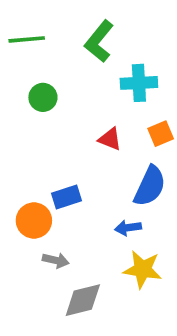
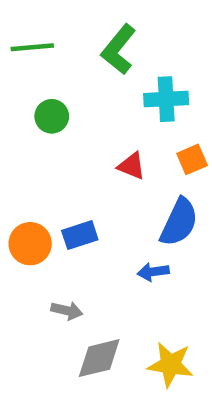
orange circle: (34, 220) -> (30, 244), moved
yellow star: (143, 269) -> (170, 365), moved

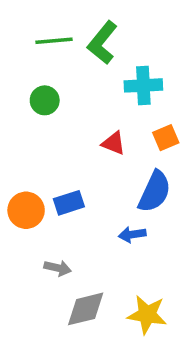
green line: (32, 47) -> (54, 41), moved

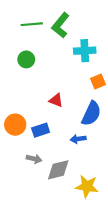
red triangle: (114, 143) -> (56, 100), moved
blue rectangle: (69, 203) -> (41, 130), moved
gray diamond: (86, 309) -> (58, 170), moved

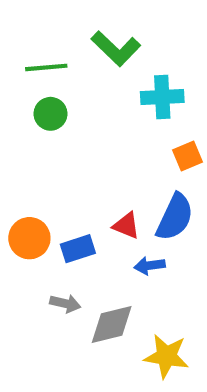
green line: (32, 24) -> (46, 67), moved
green L-shape: (60, 25) -> (116, 48), turned -85
red triangle: (56, 100) -> (126, 226), moved

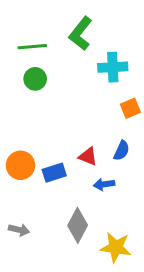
green L-shape: (116, 48) -> (81, 33), turned 84
blue semicircle: (175, 217) -> (122, 151), size x0.6
gray arrow: (65, 303) -> (19, 230), moved
gray diamond: (112, 325) -> (78, 225), turned -48

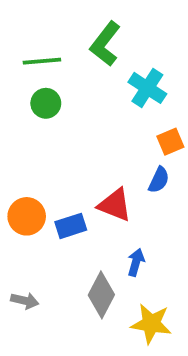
cyan cross: (113, 67) -> (147, 88), turned 36
blue semicircle: (122, 151) -> (159, 180), moved
red triangle: (88, 157) -> (115, 205), size x1.4
blue arrow: (104, 184) -> (136, 262), moved, turned 114

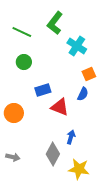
green line: (42, 61) -> (22, 32), turned 30
green circle: (46, 103) -> (24, 62), moved
blue rectangle: (71, 226) -> (43, 90), moved

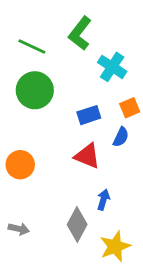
green circle: (24, 62) -> (35, 90), size x1.6
blue rectangle: (43, 90) -> (89, 115), moved
yellow star: (79, 169) -> (115, 246), turned -30

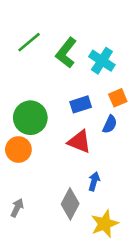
green L-shape: (80, 33) -> (66, 53), moved
green line: (32, 46) -> (29, 42), turned -65
green circle: (35, 90) -> (30, 118), moved
gray arrow: (19, 229) -> (17, 208), turned -78

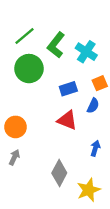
green circle: (30, 118) -> (29, 69), moved
blue arrow: (94, 181) -> (95, 148), moved
gray arrow: (17, 208) -> (14, 157), moved

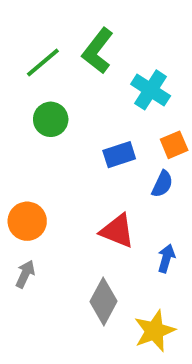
green L-shape: (56, 45) -> (98, 51), moved
green circle: (29, 69) -> (51, 119), size x0.7
red triangle: (67, 120) -> (117, 231), moved

